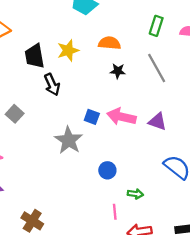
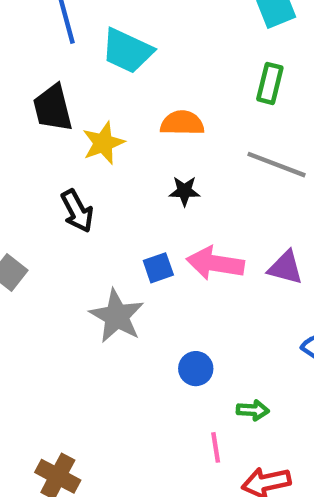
black trapezoid: (35, 56) -> (53, 108), moved
gray line: (157, 68) -> (277, 165), turned -36
black star: (118, 71) -> (184, 191), moved
blue square: (92, 117) -> (158, 268), turned -35

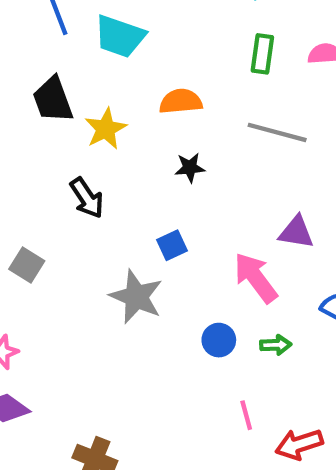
pink arrow: (215, 263) -> (256, 278), moved, turned 50
green arrow: (253, 410) -> (276, 345), moved

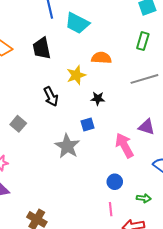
yellow star: (106, 129) -> (76, 75), moved
gray line: (277, 132) -> (144, 79), turned -40
black star: (190, 168) -> (98, 98), moved
blue circle: (219, 340) -> (115, 182), moved
green arrow: (276, 345) -> (144, 198), moved

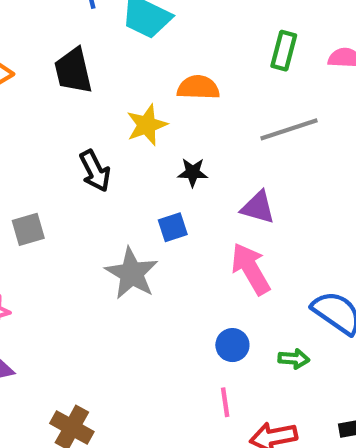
gray square: (18, 124) -> (28, 229), turned 35
purple triangle: (147, 127) -> (258, 207), moved
green arrow: (144, 198) -> (294, 359), moved

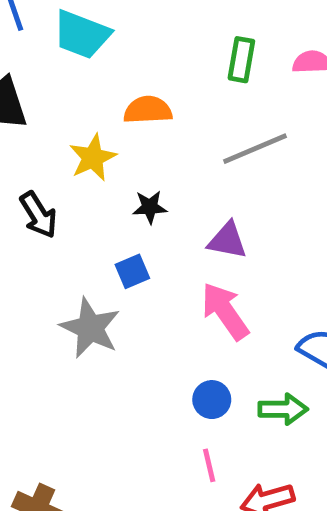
green arrow: (294, 359) -> (283, 409), size x1.4

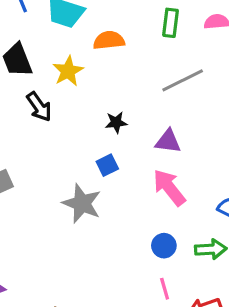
orange semicircle: (148, 110) -> (109, 40), moved
yellow star: (93, 158) -> (68, 71), moved
black arrow: (38, 215) -> (39, 107), moved

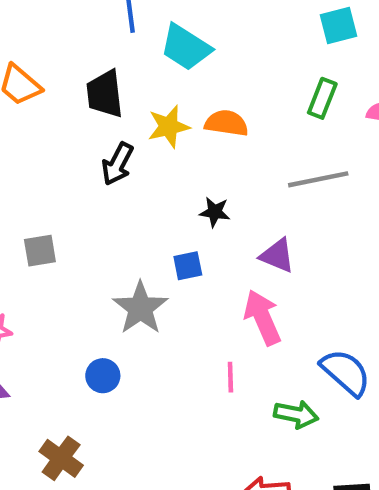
orange semicircle: (109, 40) -> (226, 123), moved
black arrow: (39, 107) -> (118, 164), turned 48
blue circle: (164, 246) -> (103, 376), moved
pink line: (165, 289) -> (230, 377), moved

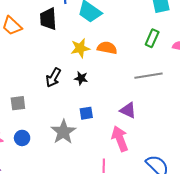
black trapezoid: (105, 94) -> (48, 19), moved
black arrow: (118, 164) -> (53, 77), moved
black star: (215, 212) -> (81, 78), moved
blue circle: (103, 376) -> (22, 138), moved

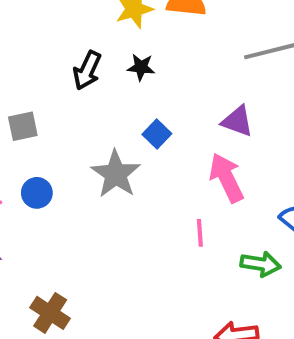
blue square: (86, 113) -> (157, 134), turned -32

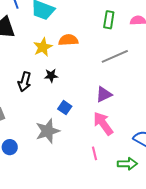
purple triangle: (237, 121) -> (104, 94), turned -36
gray star: (116, 174) -> (48, 131), turned 30

